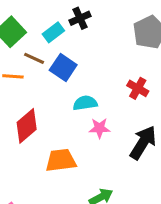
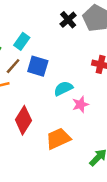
black cross: (80, 18) -> (68, 20), moved
brown line: (34, 58) -> (13, 66), turned -56

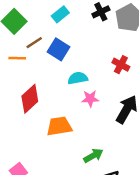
cyan rectangle: (22, 41) -> (60, 14), moved

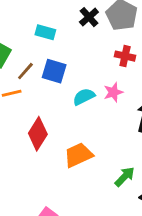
cyan rectangle: (60, 14) -> (45, 32), turned 70
red cross: (121, 65) -> (125, 56), moved
pink star: (90, 99) -> (113, 92), moved

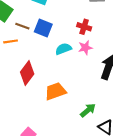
red cross: (125, 56) -> (84, 27), moved
brown line: (25, 71) -> (22, 26), turned 64

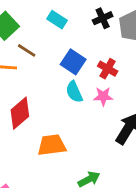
blue square: (43, 28) -> (73, 62), moved
cyan semicircle: (63, 49) -> (74, 92), turned -105

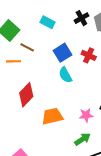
blue square: (73, 62) -> (63, 53), turned 30
pink star: (103, 96) -> (86, 115), moved

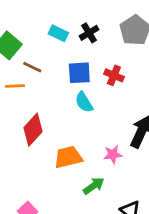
black cross: (81, 18) -> (89, 33), moved
blue square: (63, 53) -> (79, 73), turned 30
green arrow: (82, 139) -> (94, 186), moved

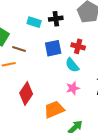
black cross: (89, 33) -> (56, 19), turned 32
cyan semicircle: (84, 102) -> (72, 65), moved
pink star: (113, 154) -> (73, 88), moved

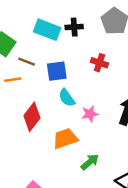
cyan rectangle: (34, 22) -> (47, 30), size x1.5
blue square: (53, 48) -> (57, 71), moved
cyan semicircle: (72, 65) -> (67, 98), moved

